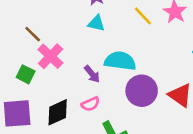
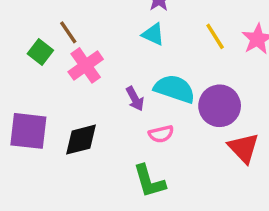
green square: (26, 74) -> (40, 52), moved
purple circle: (142, 91) -> (220, 106), moved
pink semicircle: (90, 104) -> (161, 134), moved

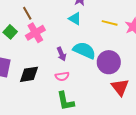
yellow line: (215, 36) -> (110, 23), turned -49
green square: (40, 52) -> (10, 32), moved
pink semicircle: (161, 134) -> (62, 76), moved

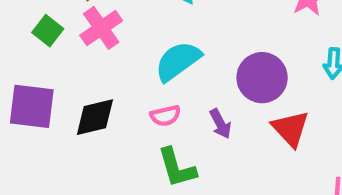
cyan semicircle: (84, 50) -> (178, 61), moved, turned -55
purple arrow: (61, 54) -> (220, 124), moved

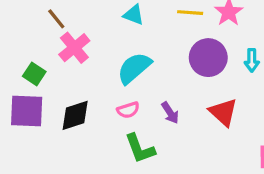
green square: (48, 31) -> (34, 74), moved
purple circle: (262, 78) -> (208, 58), moved

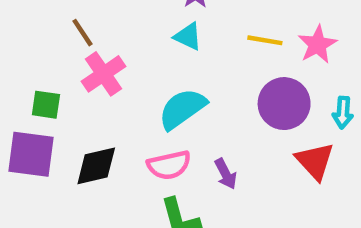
green square: (34, 74) -> (46, 105), turned -30
pink semicircle: (128, 110) -> (169, 165), size x1.4
red triangle: (223, 112) -> (315, 161), moved

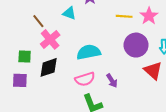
cyan triangle: (188, 36) -> (69, 13), moved
cyan semicircle: (182, 109) -> (89, 52), turned 30
purple square: (31, 154) -> (20, 80), size x0.7
black diamond: (96, 166) -> (49, 67), moved

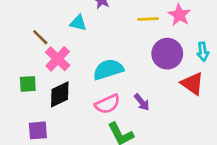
purple square: (20, 80) -> (38, 130), moved

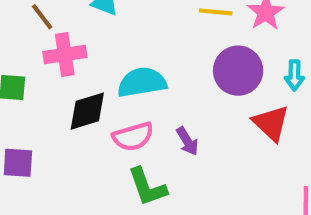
pink cross: (58, 59) -> (65, 55), turned 30
black diamond: (60, 94) -> (87, 111), moved

